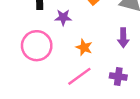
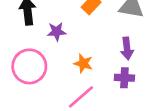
purple cross: (118, 76) -> (124, 78), moved

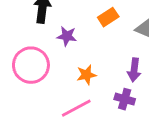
orange star: (83, 63) -> (86, 75), turned 30

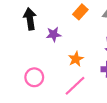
pink circle: (31, 65) -> (34, 77), moved, size x0.7

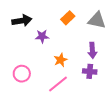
black arrow: (30, 19) -> (22, 21), turned 84

